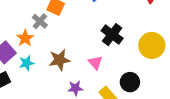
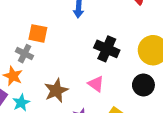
black circle: (130, 82) -> (143, 85), moved

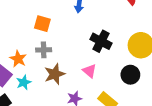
gray cross: (25, 54) -> (44, 50), moved, turned -32

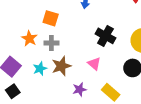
orange star: (18, 59) -> (29, 38), moved
cyan star: (24, 82) -> (40, 69), moved

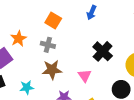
orange star: (29, 38) -> (18, 39), moved
cyan star: (40, 69) -> (27, 87), moved

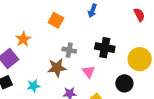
gray cross: (48, 45) -> (69, 50), moved
black cross: (103, 51) -> (105, 48), turned -30

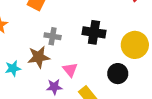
pink triangle: (89, 72) -> (70, 70), moved
cyan star: (33, 86) -> (13, 68), moved

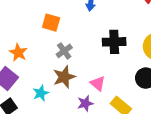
gray cross: (53, 36) -> (64, 51), moved, turned -35

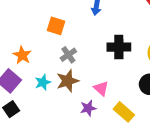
cyan star: (41, 93) -> (43, 82), moved

